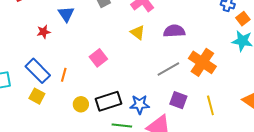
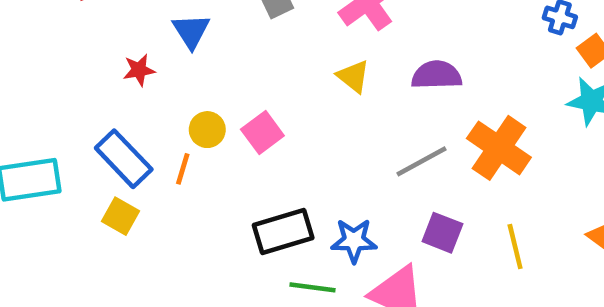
yellow circle: (81, 104) -> (207, 130), moved

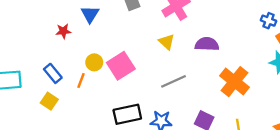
pink square: (262, 132) -> (121, 66), size x1.4
blue rectangle: (124, 159) -> (53, 73), size x0.7
gray line: (421, 161) -> (173, 81), moved

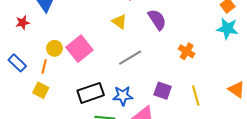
purple semicircle: (207, 44) -> (157, 20), turned 60
orange cross: (234, 82) -> (187, 51), size x0.6
yellow square: (49, 101) -> (41, 90), moved

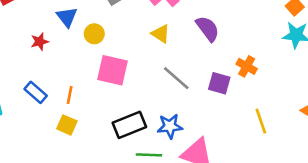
yellow circle: (54, 48) -> (94, 34), moved
pink square: (79, 49) -> (113, 70), turned -35
gray line: (130, 58) -> (176, 78), turned 75
purple square: (163, 91) -> (219, 83), moved

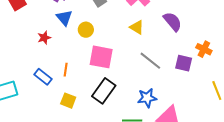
orange line: (70, 95) -> (66, 70), moved
black rectangle: (129, 125) -> (104, 91), moved, turned -30

